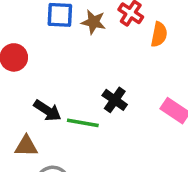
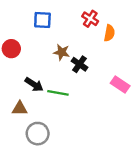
brown star: (93, 22) -> (62, 52), moved
black cross: (115, 100) -> (79, 64), moved

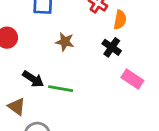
black cross: (79, 64) -> (112, 47), moved
brown triangle: (20, 108) -> (17, 107), turned 35

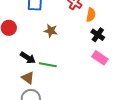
black cross: (112, 47) -> (98, 35), moved
brown triangle: (17, 107) -> (28, 78), moved

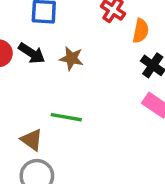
black arrow: (28, 58) -> (32, 53), moved

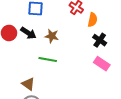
green line: (66, 117) -> (48, 59), moved

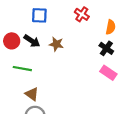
orange semicircle: (93, 20) -> (111, 27), moved
green line: (48, 59) -> (22, 69), moved

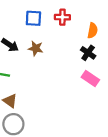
red cross: (82, 14) -> (62, 17), turned -32
blue square: (39, 15) -> (33, 18), moved

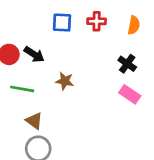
orange semicircle: (93, 31) -> (134, 25), moved
brown star: (36, 48) -> (65, 81), moved

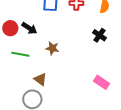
pink rectangle: (130, 94) -> (101, 82), moved
brown triangle: (34, 121) -> (40, 79), moved

